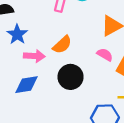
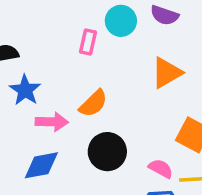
pink semicircle: (105, 55) -> (161, 169), moved

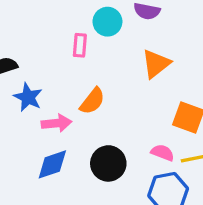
black circle: (107, 152) -> (108, 163), moved

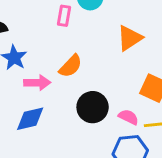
black circle: (108, 163) -> (93, 107), moved

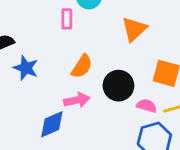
pink arrow: (37, 83) -> (77, 100), moved
black circle: (93, 107) -> (118, 86), moved

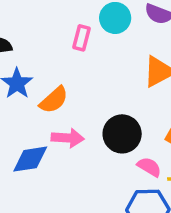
orange semicircle: (82, 66) -> (54, 100), moved

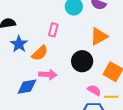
pink rectangle: (81, 38) -> (53, 30), moved
black circle: (122, 134) -> (82, 61), moved

